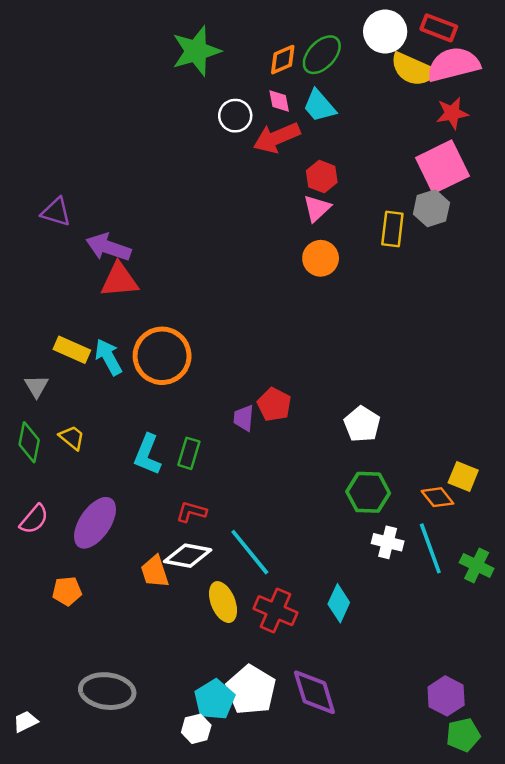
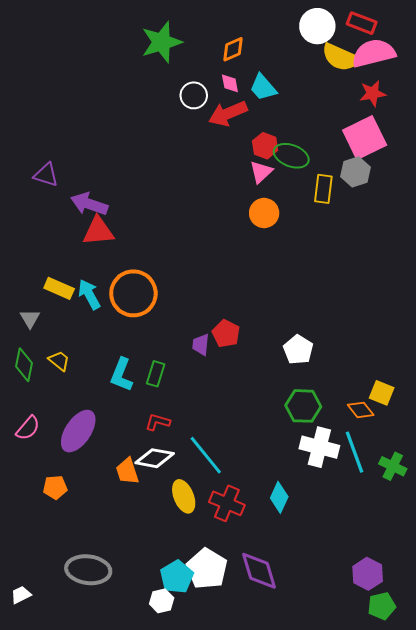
green ellipse: (322, 55) -> (291, 156), moved, turned 68
white cross: (388, 542) -> (319, 447), size x1.5

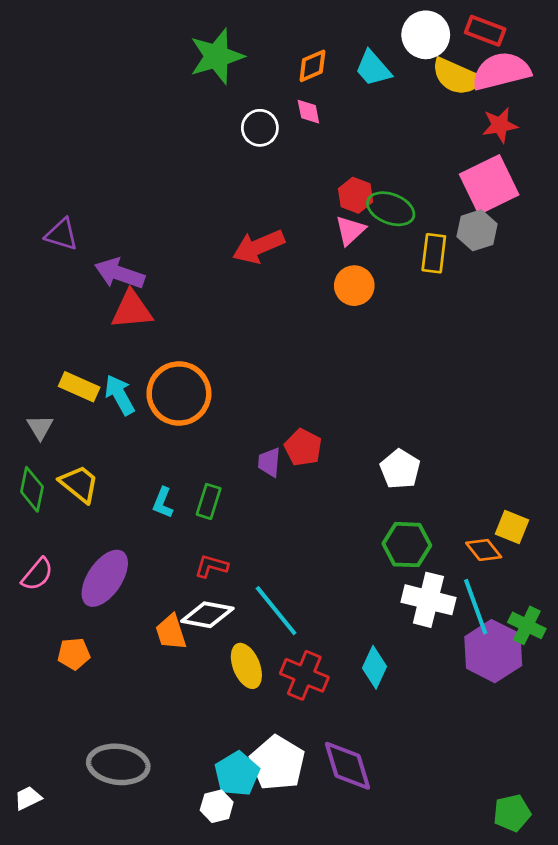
cyan trapezoid: (263, 87) -> (373, 68), moved
red arrow: (228, 114) -> (259, 247), moved
yellow trapezoid: (59, 361) -> (79, 484), size x1.4
cyan L-shape: (121, 375) -> (163, 503), size x0.7
purple hexagon: (368, 574) -> (493, 651), moved, size x1.4

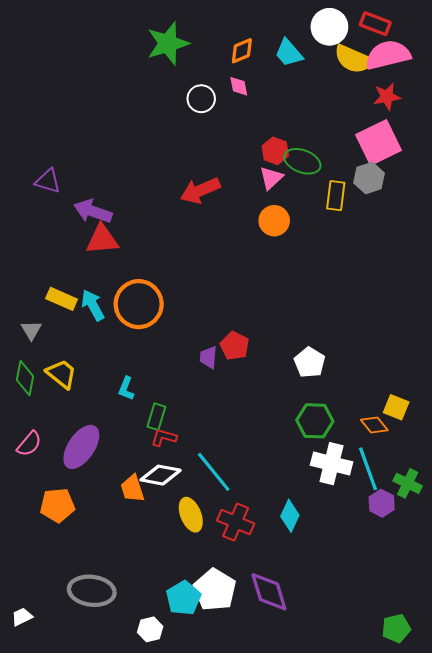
green rectangle: (209, 501) -> (156, 417), moved
purple hexagon: (493, 651) -> (382, 503), size x0.6
orange pentagon: (74, 654) -> (57, 505), size x1.4
white hexagon: (217, 806) -> (150, 629), moved

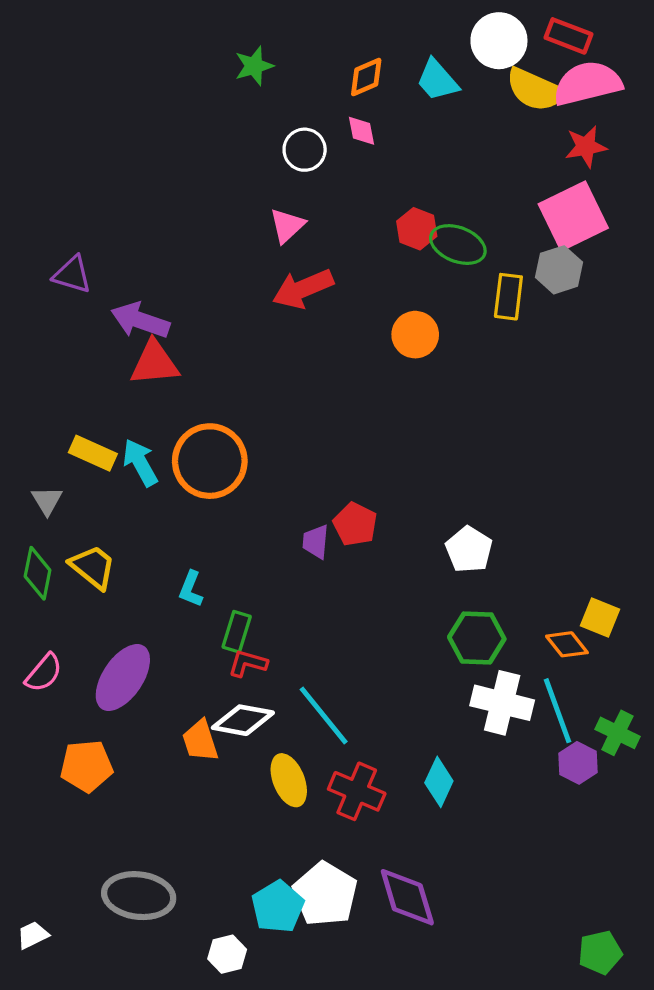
green star: (168, 43) -> (254, 66), size x0.6
pink triangle: (271, 178) -> (287, 226), moved

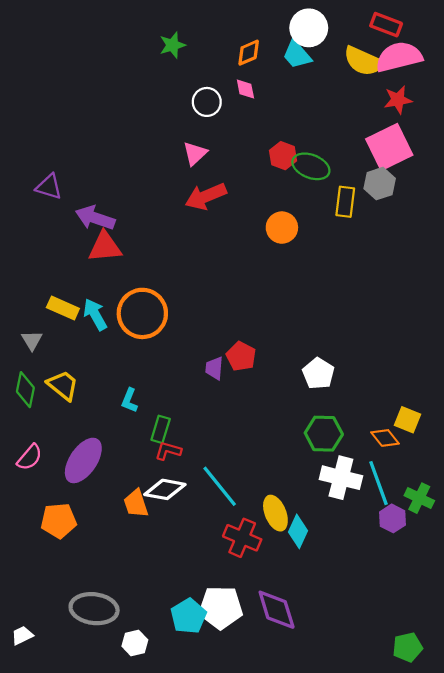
white circle: (499, 41) -> (309, 28), moved
yellow ellipse: (289, 780) -> (275, 513), moved
white pentagon: (325, 894) -> (221, 608), turned -30
white hexagon: (227, 954) -> (135, 643), moved

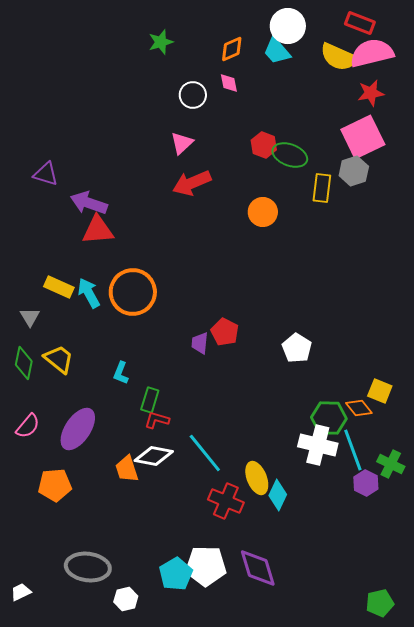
green hexagon: (324, 434) -> (329, 418), moved

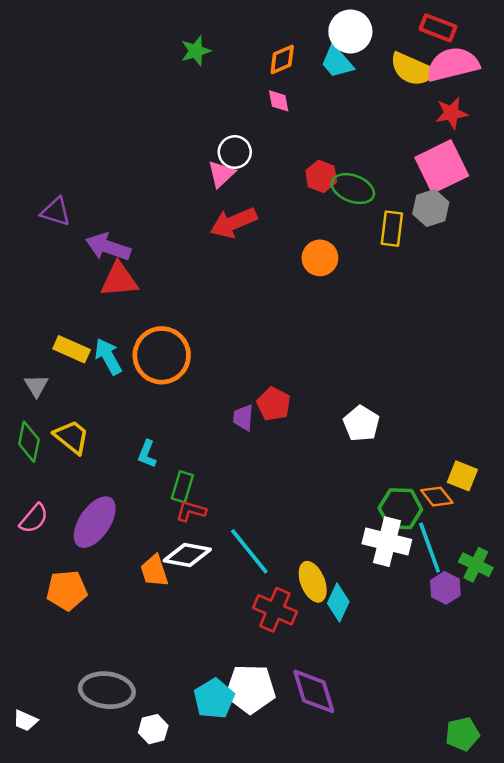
white circle: (193, 95) -> (235, 152), moved
white trapezoid: (21, 592) -> (25, 721), turned -130

